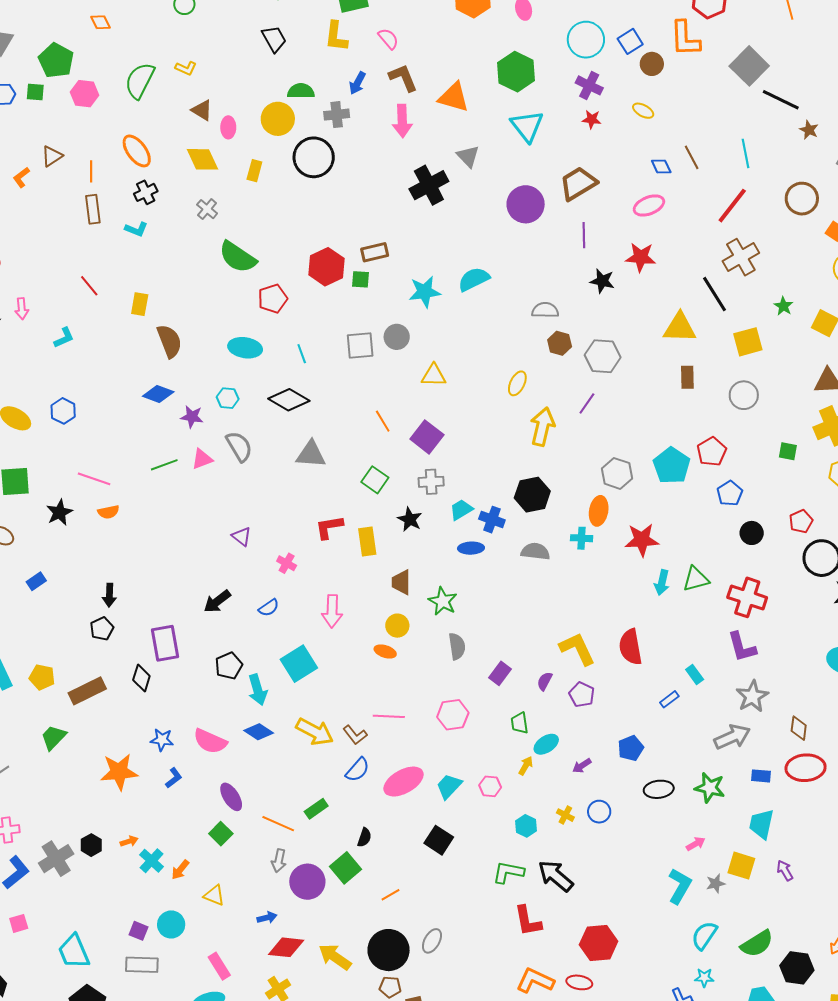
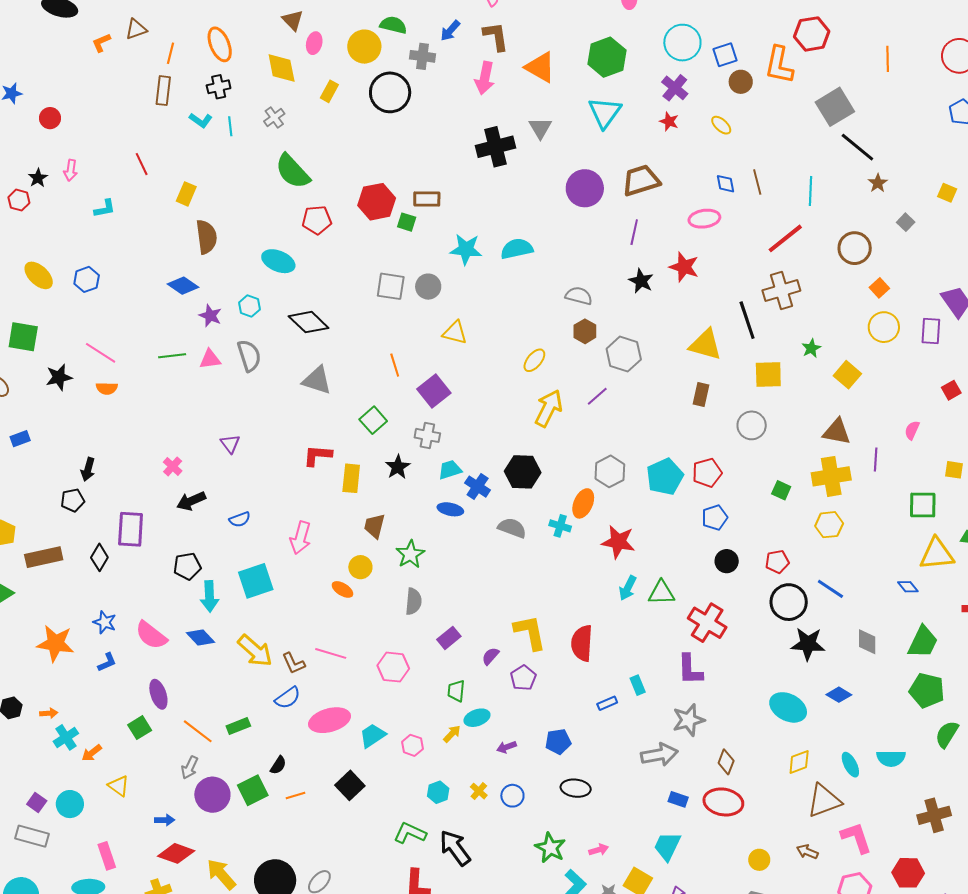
cyan line: (302, 354) -> (230, 126), moved
pink cross: (287, 563) -> (173, 466), moved
green star: (710, 788) -> (550, 848), moved
orange line: (391, 895) -> (295, 796), moved

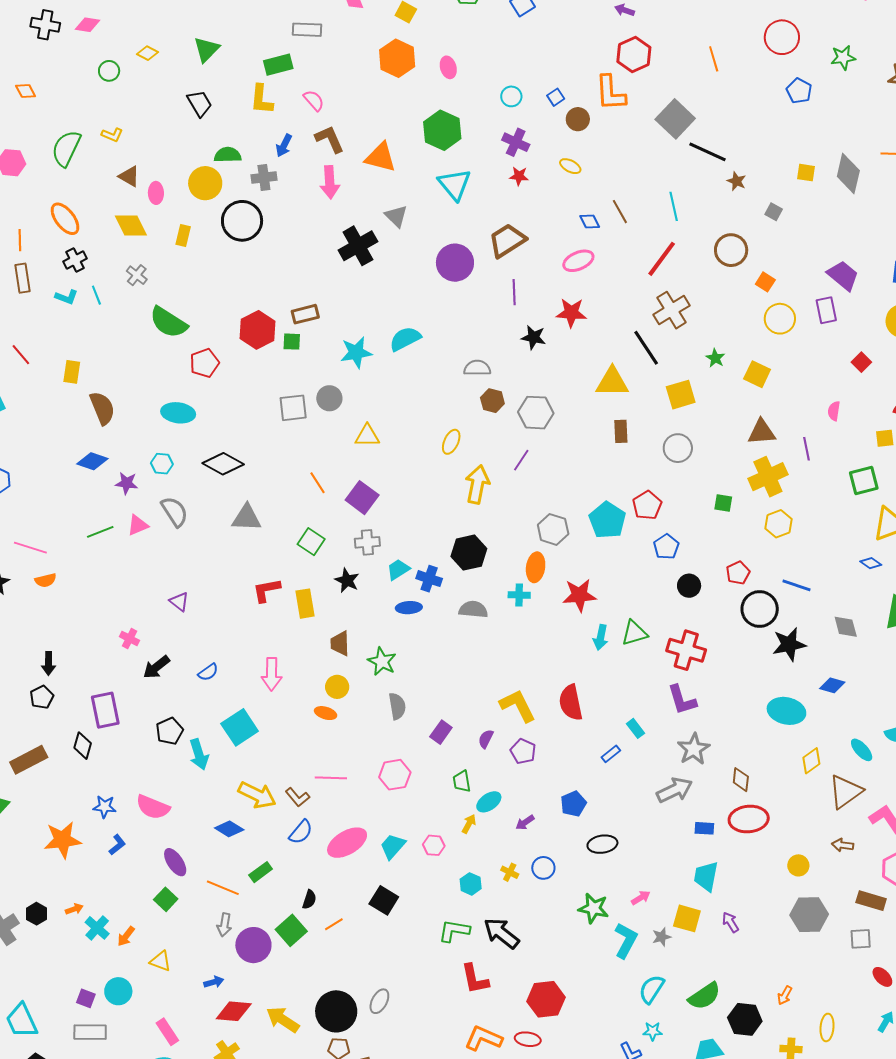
cyan circle: (682, 43) -> (511, 96), size x0.6
blue square: (725, 55) -> (556, 97), size x0.7
blue diamond: (200, 637) -> (229, 829), moved

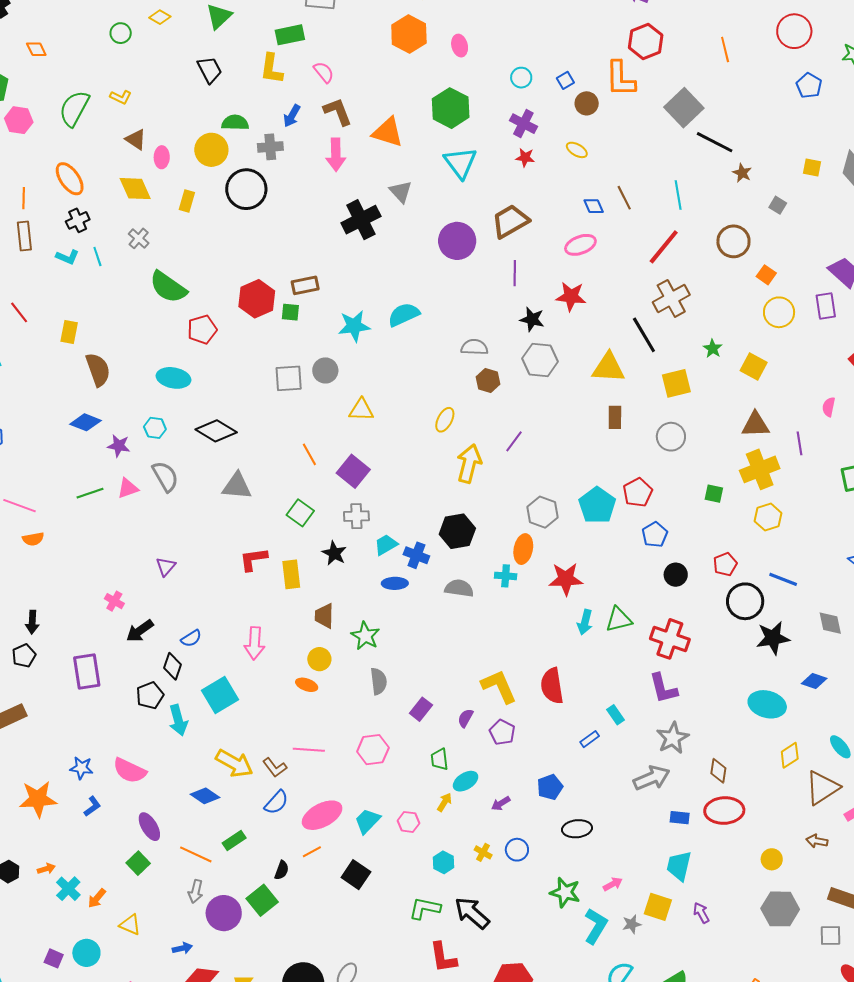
gray hexagon: (536, 413) -> (540, 360), moved
purple triangle: (179, 602) -> (166, 567), turned 30
black diamond: (83, 746) -> (173, 666), moved
orange line: (334, 924) -> (312, 852), moved

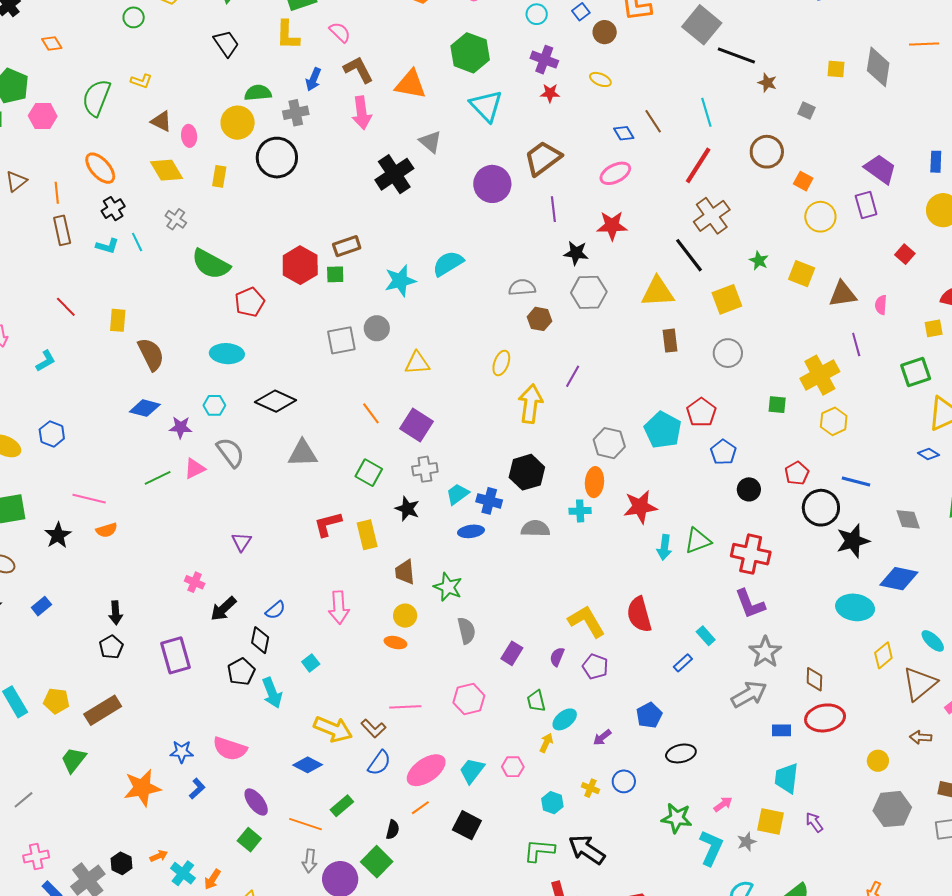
brown triangle: (755, 425) -> (843, 294), moved
blue diamond: (814, 681) -> (899, 579), size x1.5
cyan square: (220, 695) -> (311, 663), size x0.5

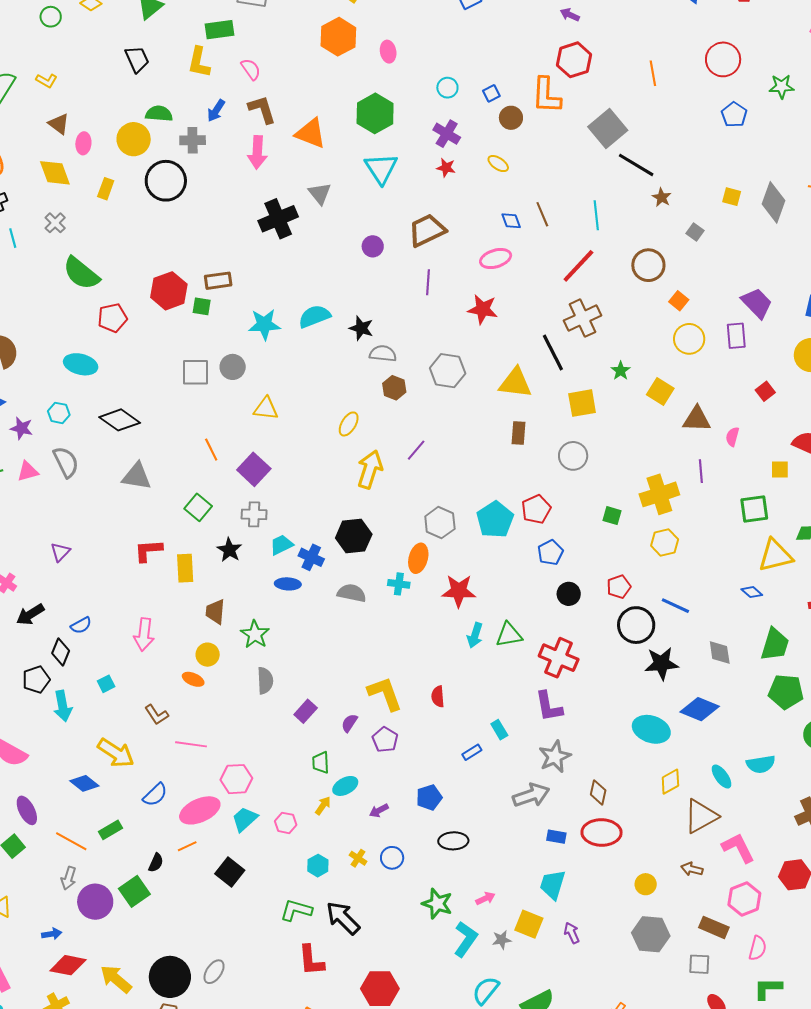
purple circle: (492, 184) -> (373, 246), size x0.6
black star: (576, 253) -> (361, 328), moved
red semicircle: (639, 614) -> (438, 697), size x0.6
pink hexagon: (469, 699) -> (236, 779), moved
brown L-shape: (373, 728) -> (157, 715), moved

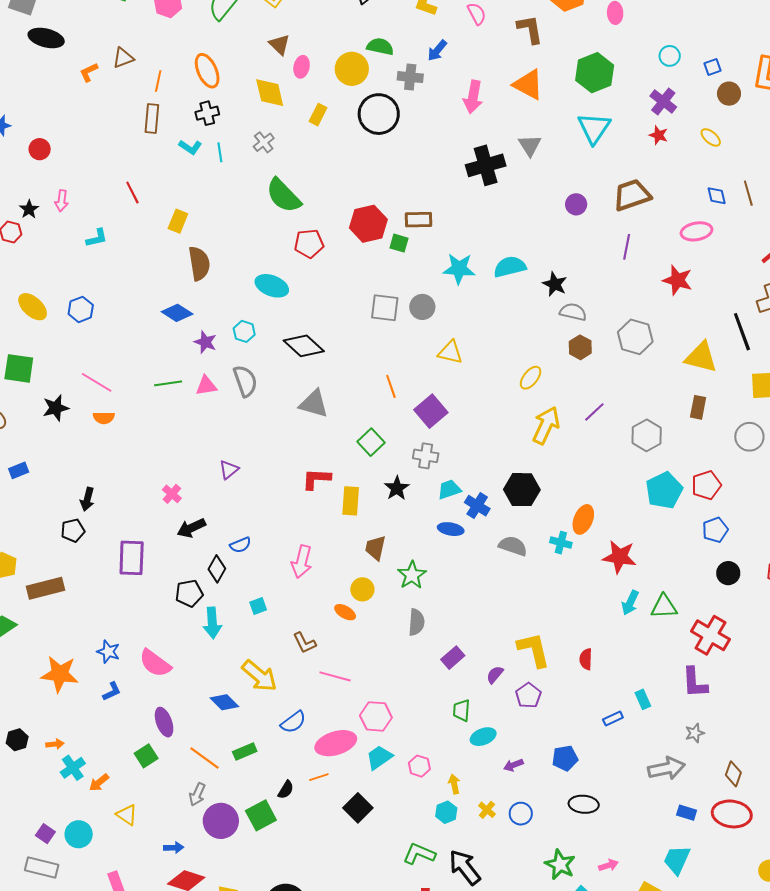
brown L-shape: (262, 109) -> (530, 29), moved
gray hexagon: (440, 523) -> (647, 435), moved
gray star: (555, 757) -> (695, 733), size x0.6
yellow arrow: (323, 806) -> (454, 784), moved, turned -54

